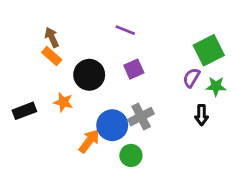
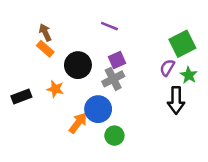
green star: (216, 86) -> (189, 75), turned 30
black arrow: (202, 115) -> (176, 100), size x1.5
gray cross: (141, 117) -> (113, 79), moved

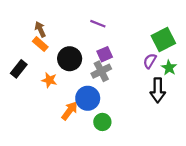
black rectangle: (21, 97) -> (19, 69), moved, turned -30

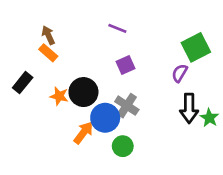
black circle: (70, 59) -> (83, 92), moved
green star: (169, 68) -> (209, 118), moved
gray cross: (101, 71) -> (127, 106), moved, turned -30

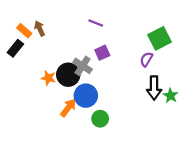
orange rectangle: (48, 53) -> (24, 31), moved
black rectangle: (23, 83) -> (15, 48), moved
gray cross: (127, 106) -> (83, 66), moved

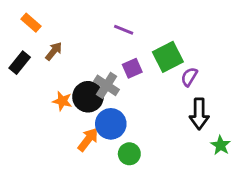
brown arrow: (40, 28) -> (54, 51), moved, turned 64
orange rectangle: (24, 31) -> (31, 23), moved
green square: (160, 38) -> (168, 57), moved
green star: (171, 96) -> (221, 145), moved

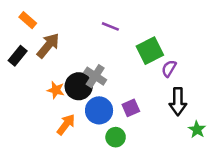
brown arrow: (54, 51) -> (48, 46), size x1.5
purple square: (132, 68) -> (131, 108), moved
orange arrow: (88, 140) -> (66, 124), moved

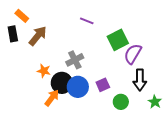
black rectangle: (18, 56) -> (13, 34), moved, turned -49
purple semicircle: (169, 68) -> (133, 54), size x1.5
gray cross: (95, 76) -> (75, 60), turned 30
black circle: (79, 86) -> (62, 83), moved
green circle: (116, 137) -> (121, 102), moved

